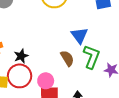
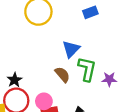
blue triangle: (79, 35) -> (71, 49), turned 30

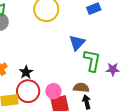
brown semicircle: (62, 75) -> (81, 88), moved, turned -42

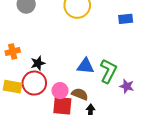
blue triangle: (77, 43) -> (86, 66), moved, turned 36
brown semicircle: (81, 88) -> (80, 94), moved

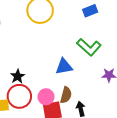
green L-shape: (108, 71) -> (89, 47), moved, turned 120
brown semicircle: (80, 94) -> (66, 95), turned 98

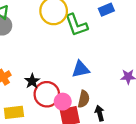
green L-shape: (89, 47) -> (76, 25), moved, turned 30
red circle: (19, 96) -> (47, 94), moved

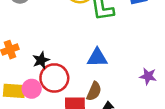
pink circle: (63, 102) -> (32, 89), moved

